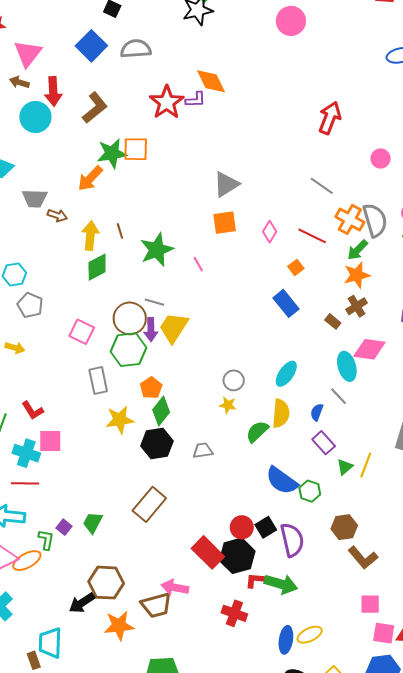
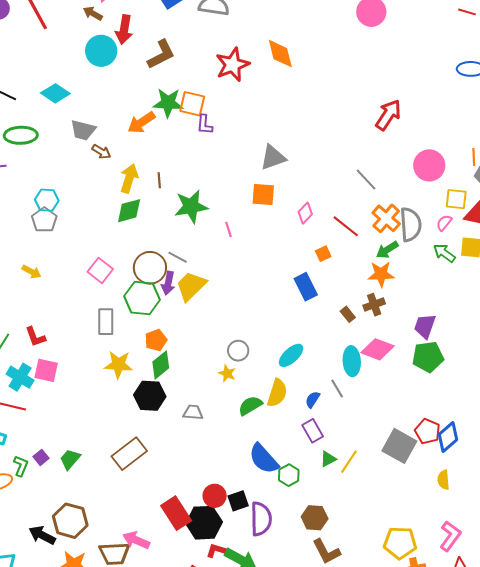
purple L-shape: (196, 100) -> (205, 125), moved, turned 85
pink circle: (381, 159) -> (429, 165), size x1.6
gray pentagon: (30, 305) -> (44, 220), moved
black arrow: (82, 603) -> (42, 535), turned 48

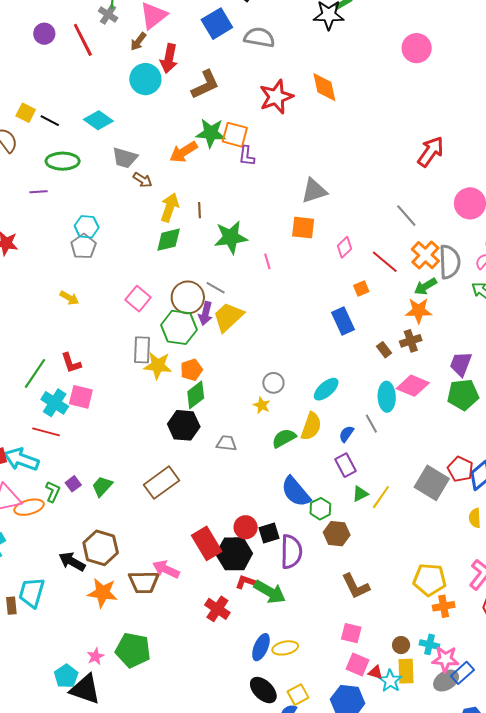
brown arrow: (93, 13) -> (138, 41), turned -84
yellow star: (118, 365) -> (158, 366), moved
brown hexagon: (315, 518) -> (337, 534), moved

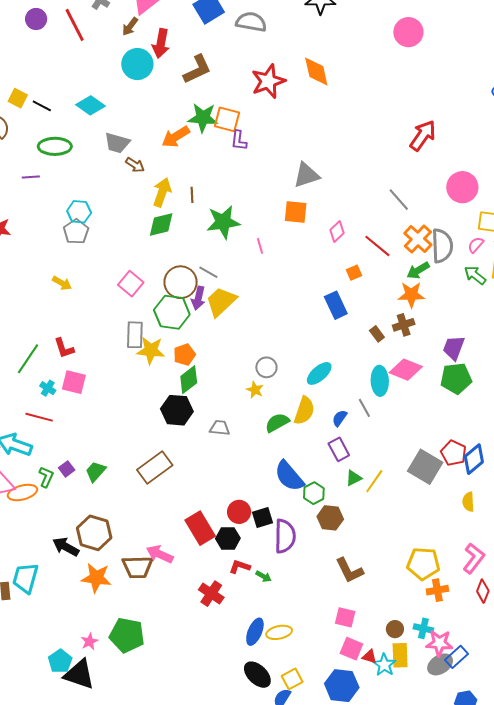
cyan cross: (55, 403) -> (48, 388), size x0.6
black hexagon: (234, 554) -> (228, 538), size x0.7
green arrow: (270, 592) -> (263, 576), size x0.5

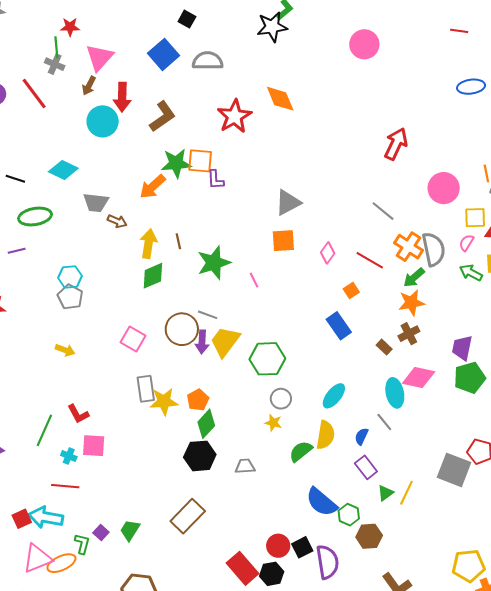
green hexagon: (172, 312) -> (267, 359), moved

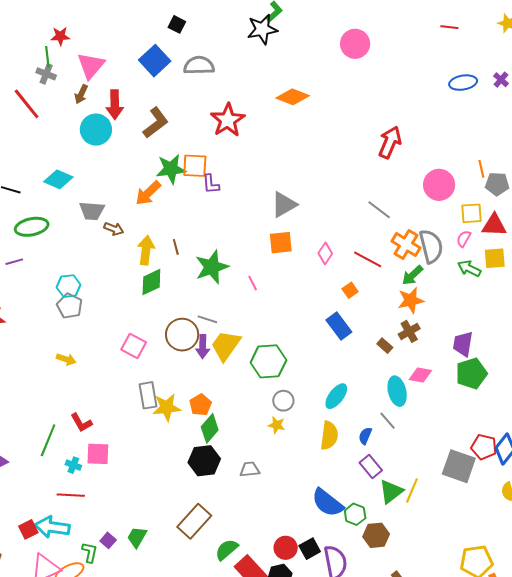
orange diamond: (280, 99) -> (293, 97), moved, turned -44
pink diamond: (419, 377) -> (420, 375), size x0.7
green semicircle: (301, 451) -> (227, 550), moved
green triangle: (385, 493) -> (391, 492), size x1.5

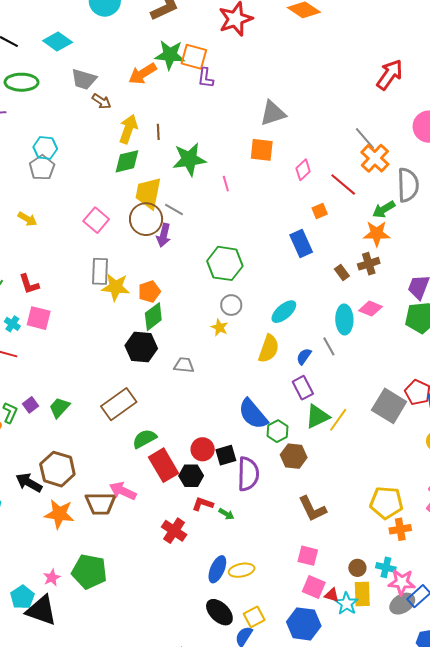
orange cross: (406, 245) -> (375, 158), moved
yellow trapezoid: (226, 345) -> (148, 193), moved, turned -36

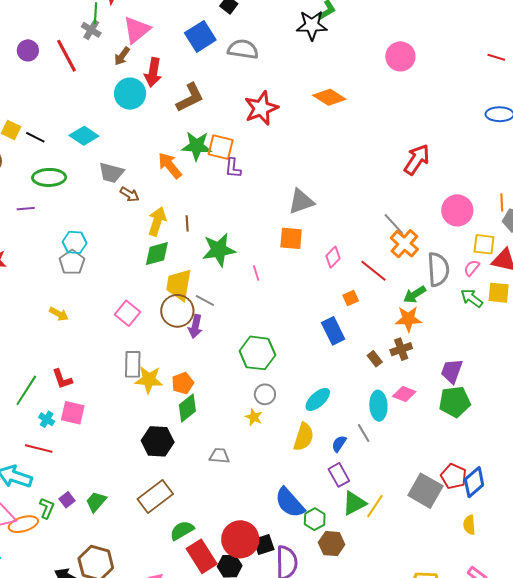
orange arrow: (142, 74) -> (170, 166), turned 84
black hexagon: (141, 347) -> (158, 441), moved
red circle: (203, 449) -> (240, 539), size x1.6

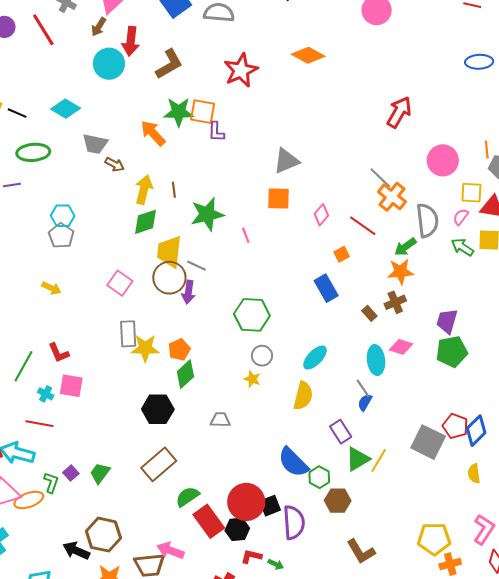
blue semicircle: (339, 444) -> (365, 402), moved

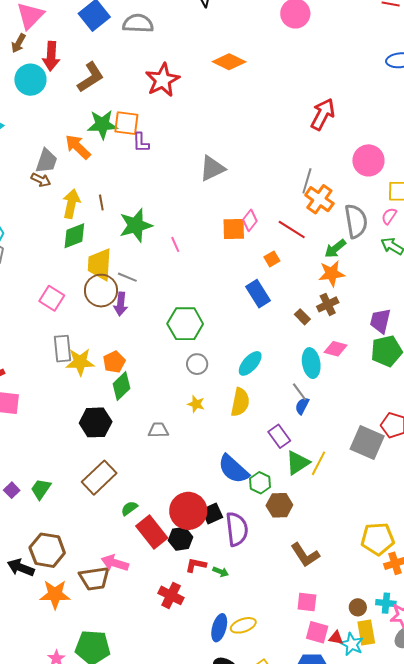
gray trapezoid: (95, 144) -> (46, 161), moved, turned -80
gray line: (380, 178) -> (307, 181), turned 65
orange square: (279, 198) -> (234, 229), moved
yellow star: (252, 379) -> (196, 404), moved
green semicircle: (187, 497) -> (129, 508), size x0.7

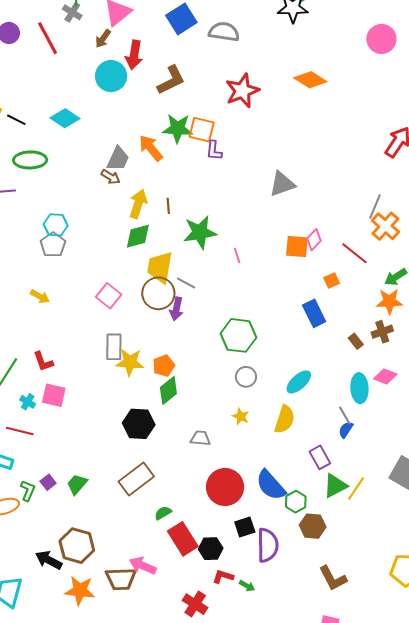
red circle: (188, 511) -> (225, 487), moved

